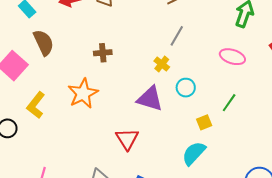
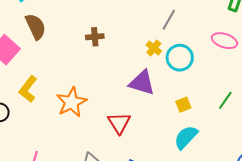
cyan circle: (186, 88) -> (180, 58), moved, size x1.4
orange star: (83, 93) -> (72, 102), moved
green line: (229, 103) -> (225, 100), moved
yellow square: (204, 122) -> (183, 105), moved

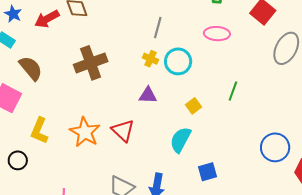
brown cross: (95, 37) -> (91, 63), size x1.8
purple triangle: (142, 83) -> (148, 95), size x0.7
red triangle: (119, 123) -> (123, 131), moved
cyan semicircle: (186, 137) -> (180, 140), moved

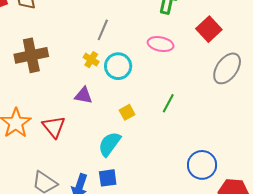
blue square: (207, 172) -> (108, 178), moved

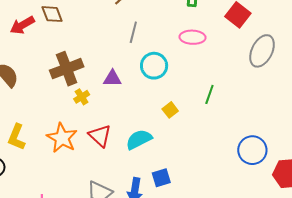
yellow cross: (91, 60) -> (82, 97), moved, turned 35
purple triangle: (83, 95) -> (112, 78), moved
cyan semicircle: (109, 144) -> (139, 139), moved, turned 36

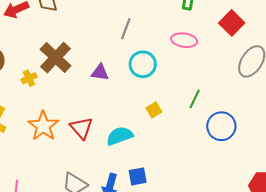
brown cross: (67, 69) -> (56, 58), turned -32
yellow cross: (82, 97) -> (29, 78), moved
blue circle: (252, 150) -> (221, 126), moved

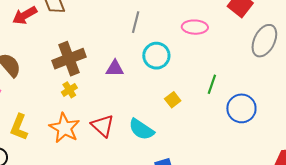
brown cross: (56, 58) -> (69, 59), turned 32
yellow cross: (29, 78) -> (69, 90), moved
cyan semicircle: (120, 136) -> (141, 129), turned -120

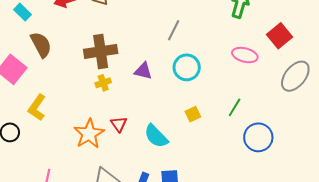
pink ellipse: (195, 27) -> (245, 55), moved
yellow cross: (69, 90) -> (103, 83), moved
red triangle: (103, 126) -> (119, 124), size x0.7
orange star: (64, 128) -> (89, 134), moved

